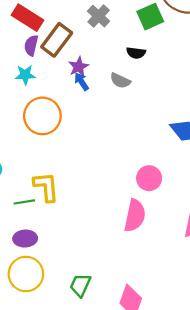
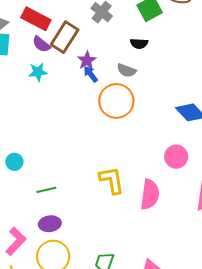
purple semicircle: (31, 45) -> (41, 44), turned -60
orange circle: (42, 116) -> (116, 101), moved
pink circle: (149, 178) -> (176, 157), moved
yellow L-shape: (46, 187) -> (112, 180), moved

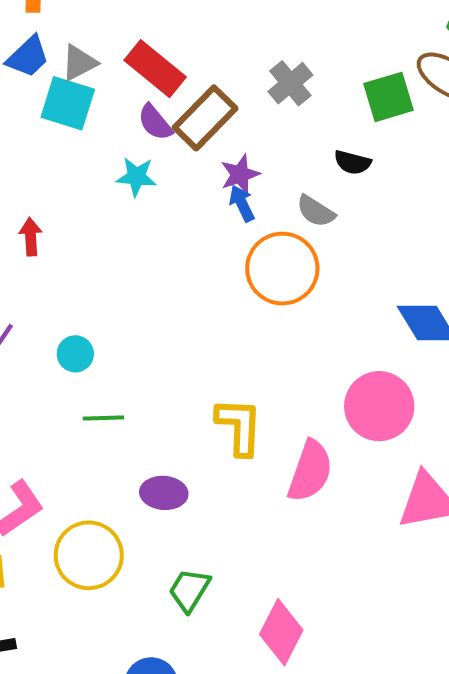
pink circle: (176, 157) -> (379, 406), size x1.4
cyan circle: (14, 162) -> (75, 354), moved
purple ellipse: (50, 224) -> (164, 493), moved

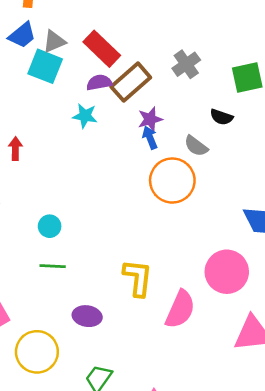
purple semicircle: (155, 122) -> (99, 82), turned 115
cyan circle: (75, 354) -> (50, 226), moved

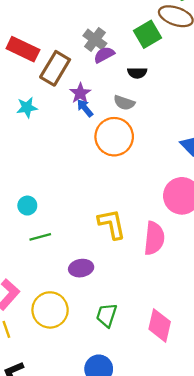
purple semicircle: (99, 82) -> (104, 55), moved

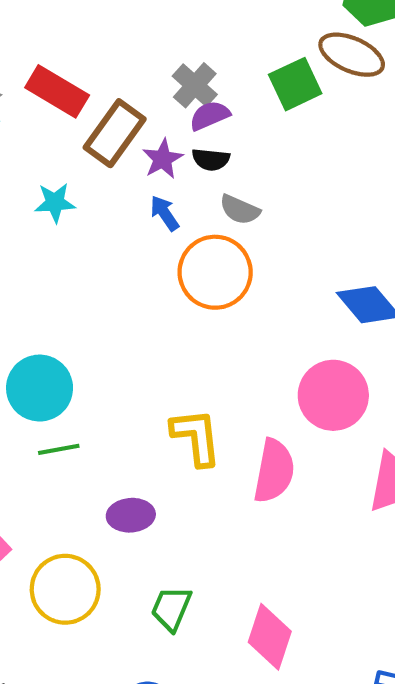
black semicircle: (137, 73) -> (211, 159), moved
purple star: (80, 93) -> (163, 159), moved
cyan circle: (27, 206) -> (40, 388), size x1.8

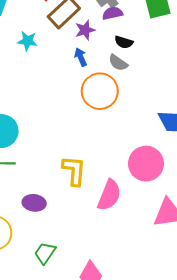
black semicircle: (211, 159) -> (124, 42), moved

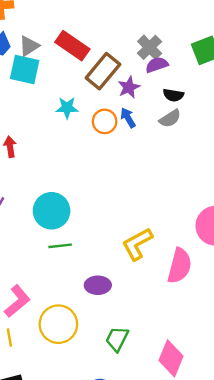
gray semicircle: (118, 63) -> (170, 118), turned -60
orange circle: (100, 91) -> (105, 121), moved, size x0.6
yellow L-shape: (74, 171) -> (137, 244), turned -116

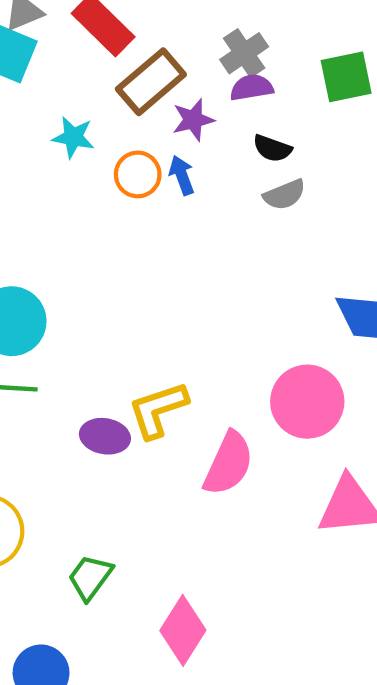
gray semicircle: (170, 118) -> (284, 195), moved
purple ellipse: (98, 285) -> (105, 436), moved

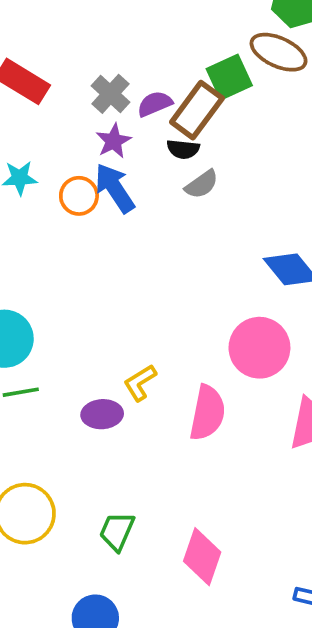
gray cross: (244, 53) -> (110, 94), moved
brown rectangle: (151, 82) -> (197, 110), moved
blue arrow: (182, 175) -> (115, 188), size x1.6
yellow L-shape: (158, 410) -> (140, 383), size x0.7

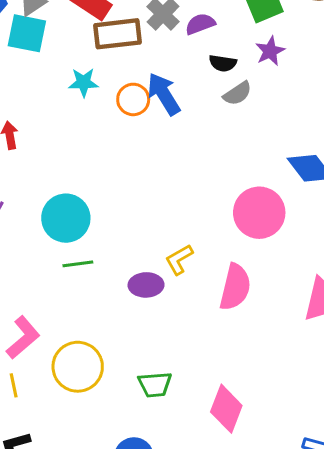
brown rectangle: (197, 110) -> (118, 34), moved, turned 45
purple star: (114, 141) -> (270, 51), moved
pink circle: (259, 348) -> (259, 213), moved
green trapezoid: (117, 531) -> (155, 385), turned -120

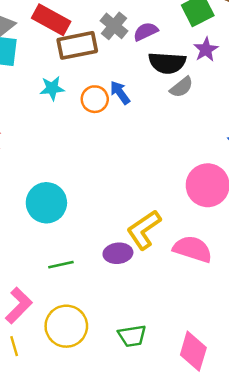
black semicircle: (223, 63) -> (167, 63), size x1.6
blue arrow: (164, 94) -> (120, 93), size x0.7
yellow L-shape: (179, 259) -> (144, 230), size x1.5
green line: (78, 264) -> (61, 265), moved
pink semicircle: (235, 287) -> (193, 249), turned -81

